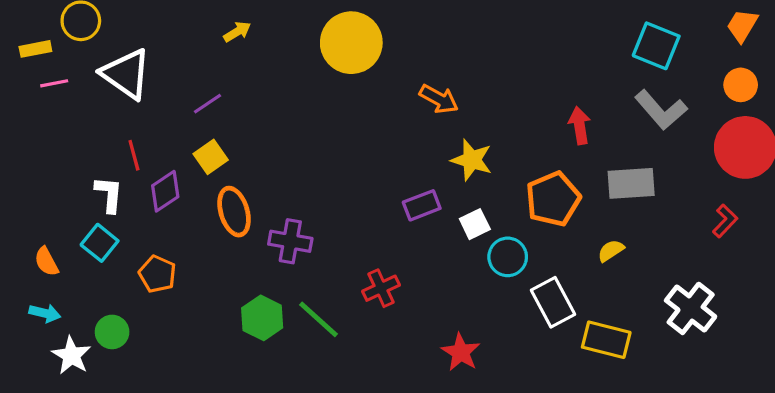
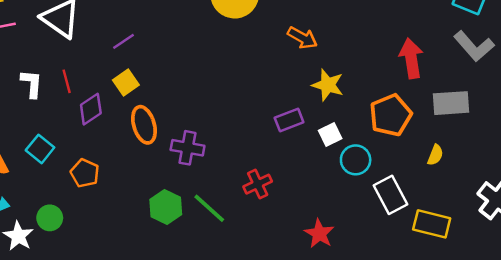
red arrow: (580, 126) -> (411, 58), size x1.4
white L-shape: (109, 194) -> (32, 84), moved
yellow semicircle: (611, 251) -> (435, 155), turned 145

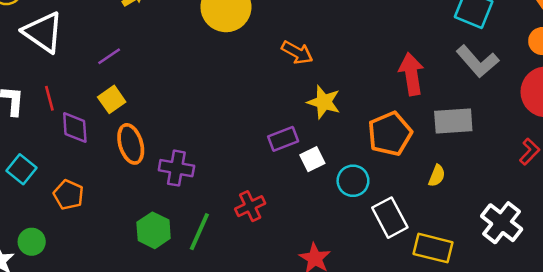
purple diamond: (91, 109) -> (75, 127), turned -60
white square: (330, 134) -> (312, 159), moved
green line: (209, 208) -> (199, 232), turned 72

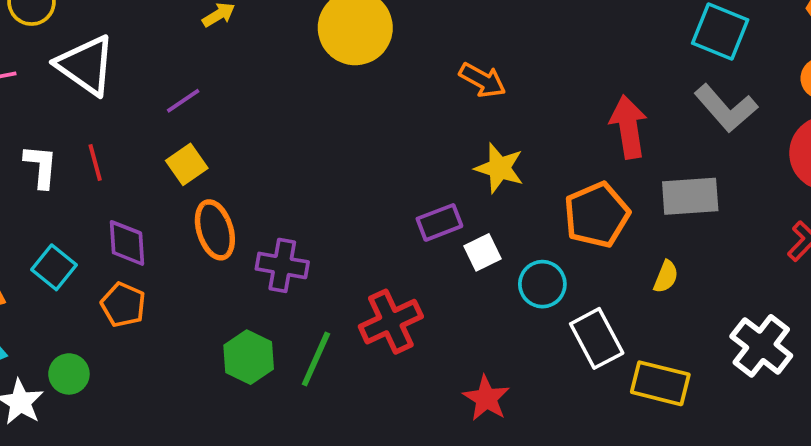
orange arrow: (297, 52) -> (483, 80), moved
purple diamond: (75, 127) -> (127, 243), moved
red cross: (250, 206) -> (391, 322), size x1.4

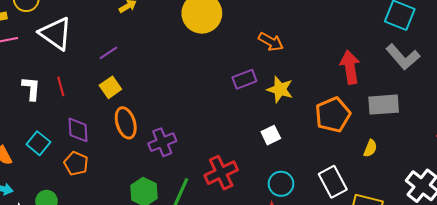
purple rectangle: (439, 222) -> (244, 79), moved
purple cross: (282, 265) -> (162, 142), turned -32
cyan circle: (542, 284) -> (281, 184), moved

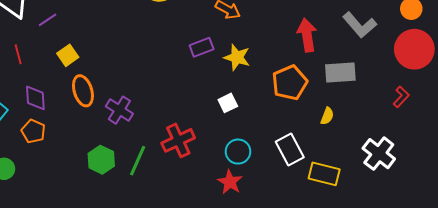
purple line: (108, 53) -> (47, 20), moved
purple cross: (162, 142) -> (119, 110), turned -36

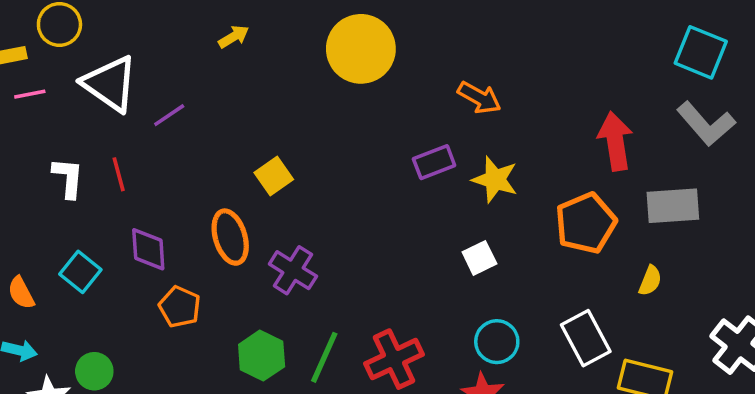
yellow square: (68, 55) -> (274, 176), moved
orange pentagon: (33, 131) -> (180, 307), moved
red cross: (178, 140) -> (394, 359), moved

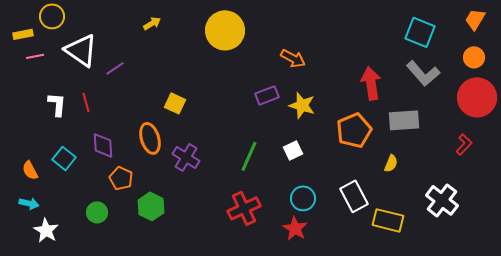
yellow square: (274, 176) -> (175, 103), turned -30
green hexagon: (262, 356) -> (151, 206), moved
green line: (324, 357) -> (249, 156), moved
green circle: (94, 371) -> (97, 212), moved

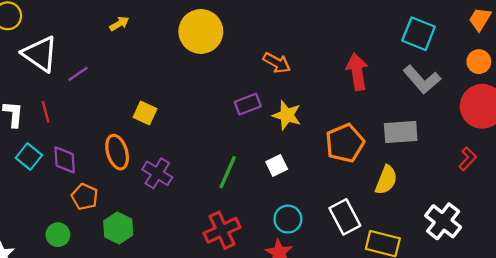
red arrow: (371, 83) -> (357, 72), moved
cyan square: (64, 158) -> (29, 157), moved
yellow semicircle: (391, 163) -> (386, 180), size x1.5

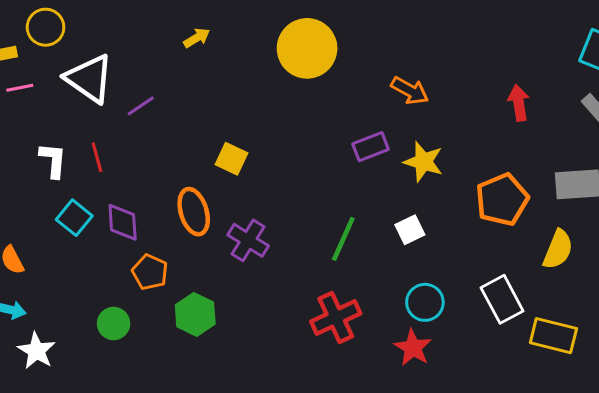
red arrow: (357, 72) -> (519, 103), size x0.7

